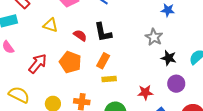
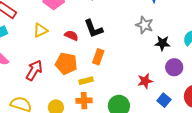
yellow triangle: (50, 25) -> (40, 30), turned -35
yellow rectangle: (109, 79) -> (86, 81), moved

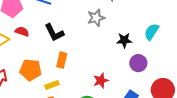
gray star: (144, 25) -> (96, 18), moved, turned -30
red semicircle: (71, 36) -> (22, 31), moved
red star: (145, 81) -> (101, 81), moved

